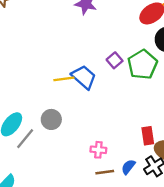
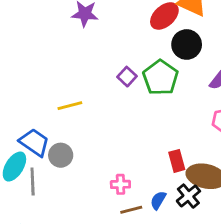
blue trapezoid: (84, 77) -> (34, 142), moved
gray line: (25, 139) -> (33, 182), turned -35

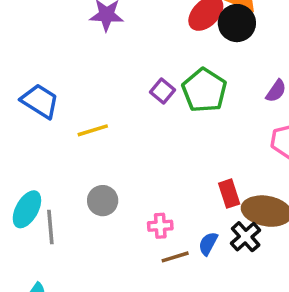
black circle: (187, 44) -> (237, 23), moved
blue trapezoid: (34, 142) -> (40, 101), moved
gray circle: (61, 155) -> (103, 201), moved

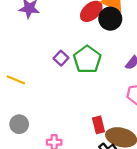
yellow line: (93, 130) -> (16, 80), turned 36

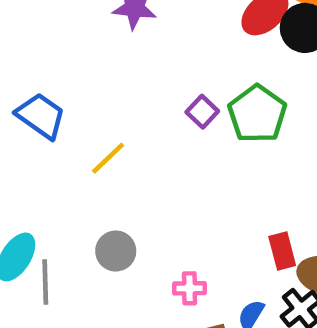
yellow line: (16, 80) -> (108, 158), turned -66

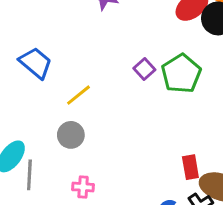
gray circle: (116, 251) -> (71, 135), moved
pink cross: (189, 288) -> (83, 187), moved

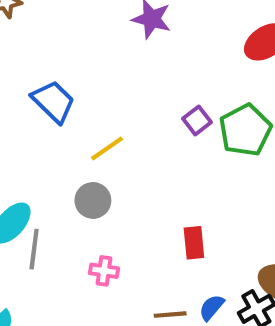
red rectangle: (190, 167) -> (194, 243), moved

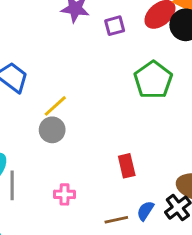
purple square: (197, 120) -> (115, 26), moved, turned 30
gray circle: (93, 200) -> (52, 130), moved

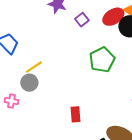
purple square: (115, 26) -> (82, 20), turned -32
pink cross: (65, 194) -> (11, 101), moved

